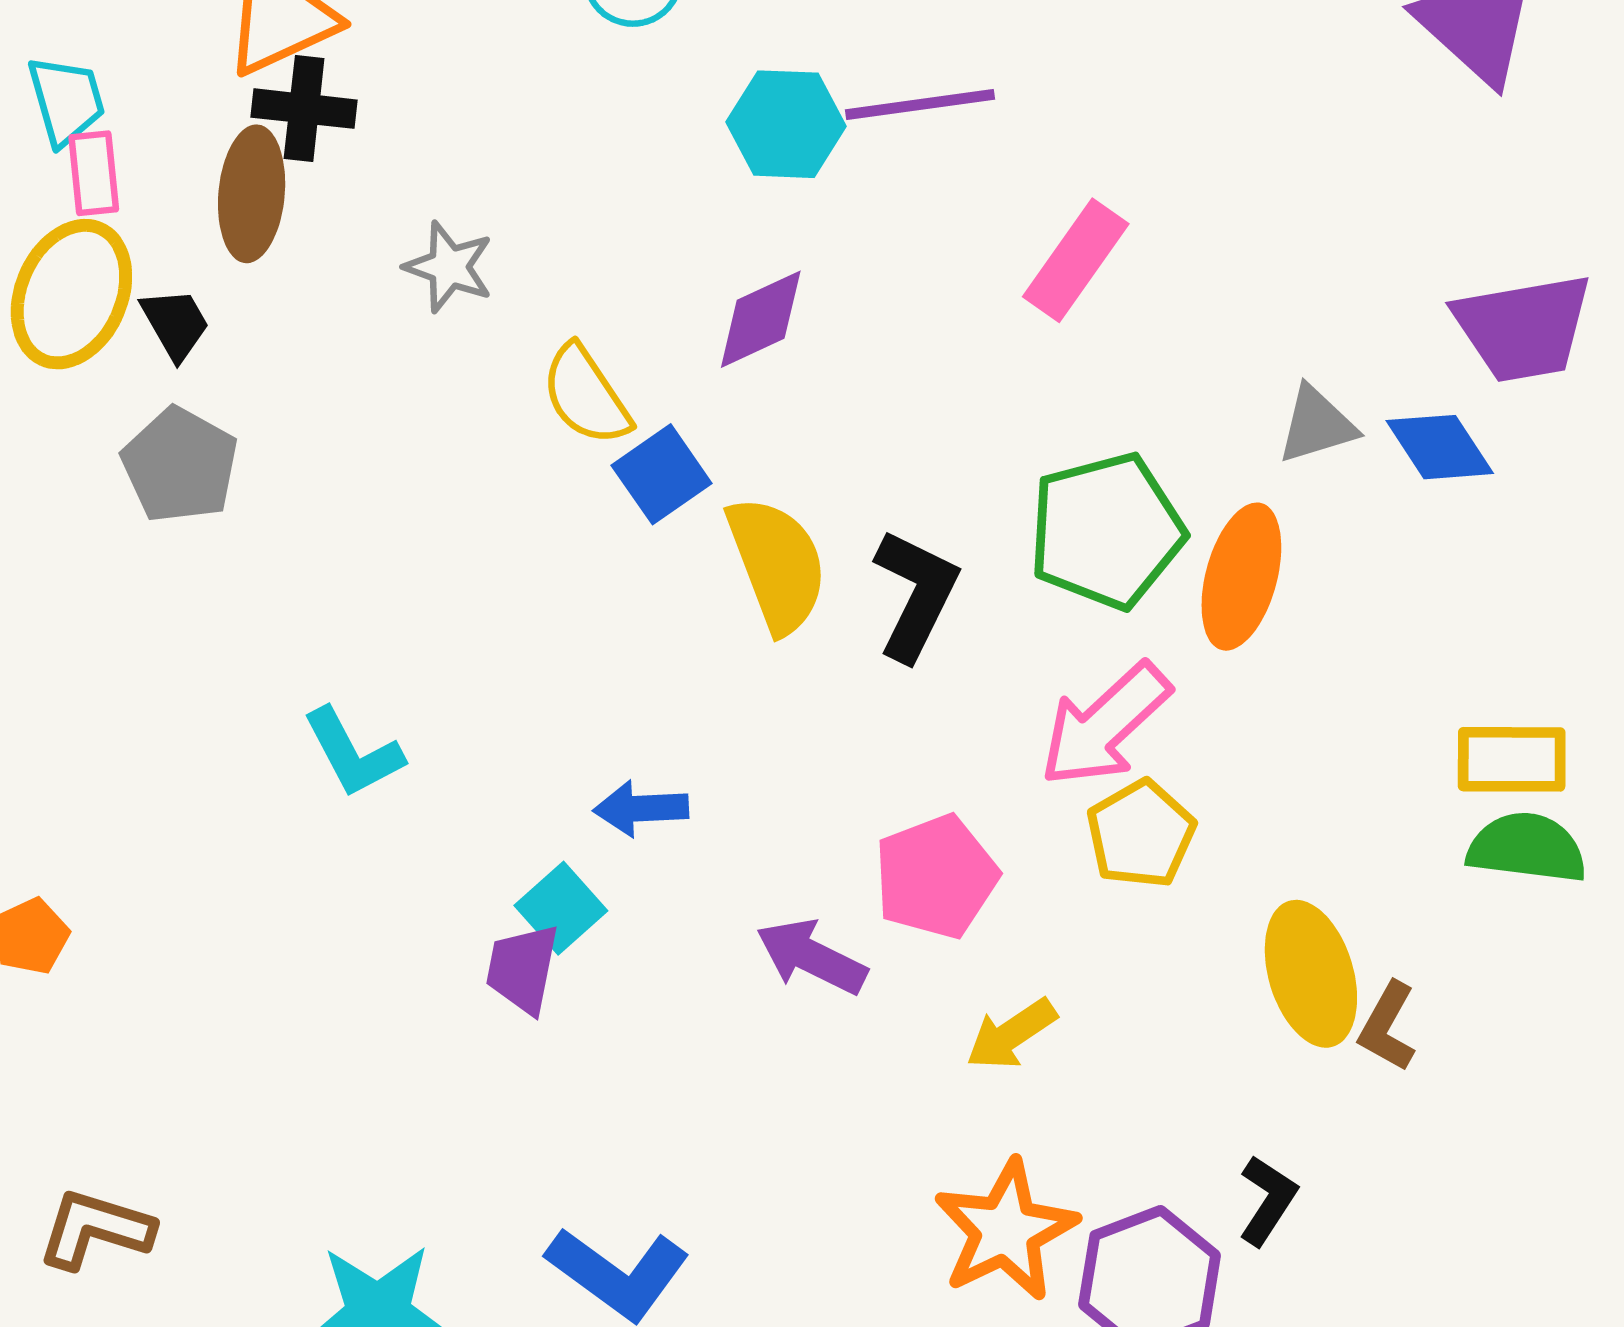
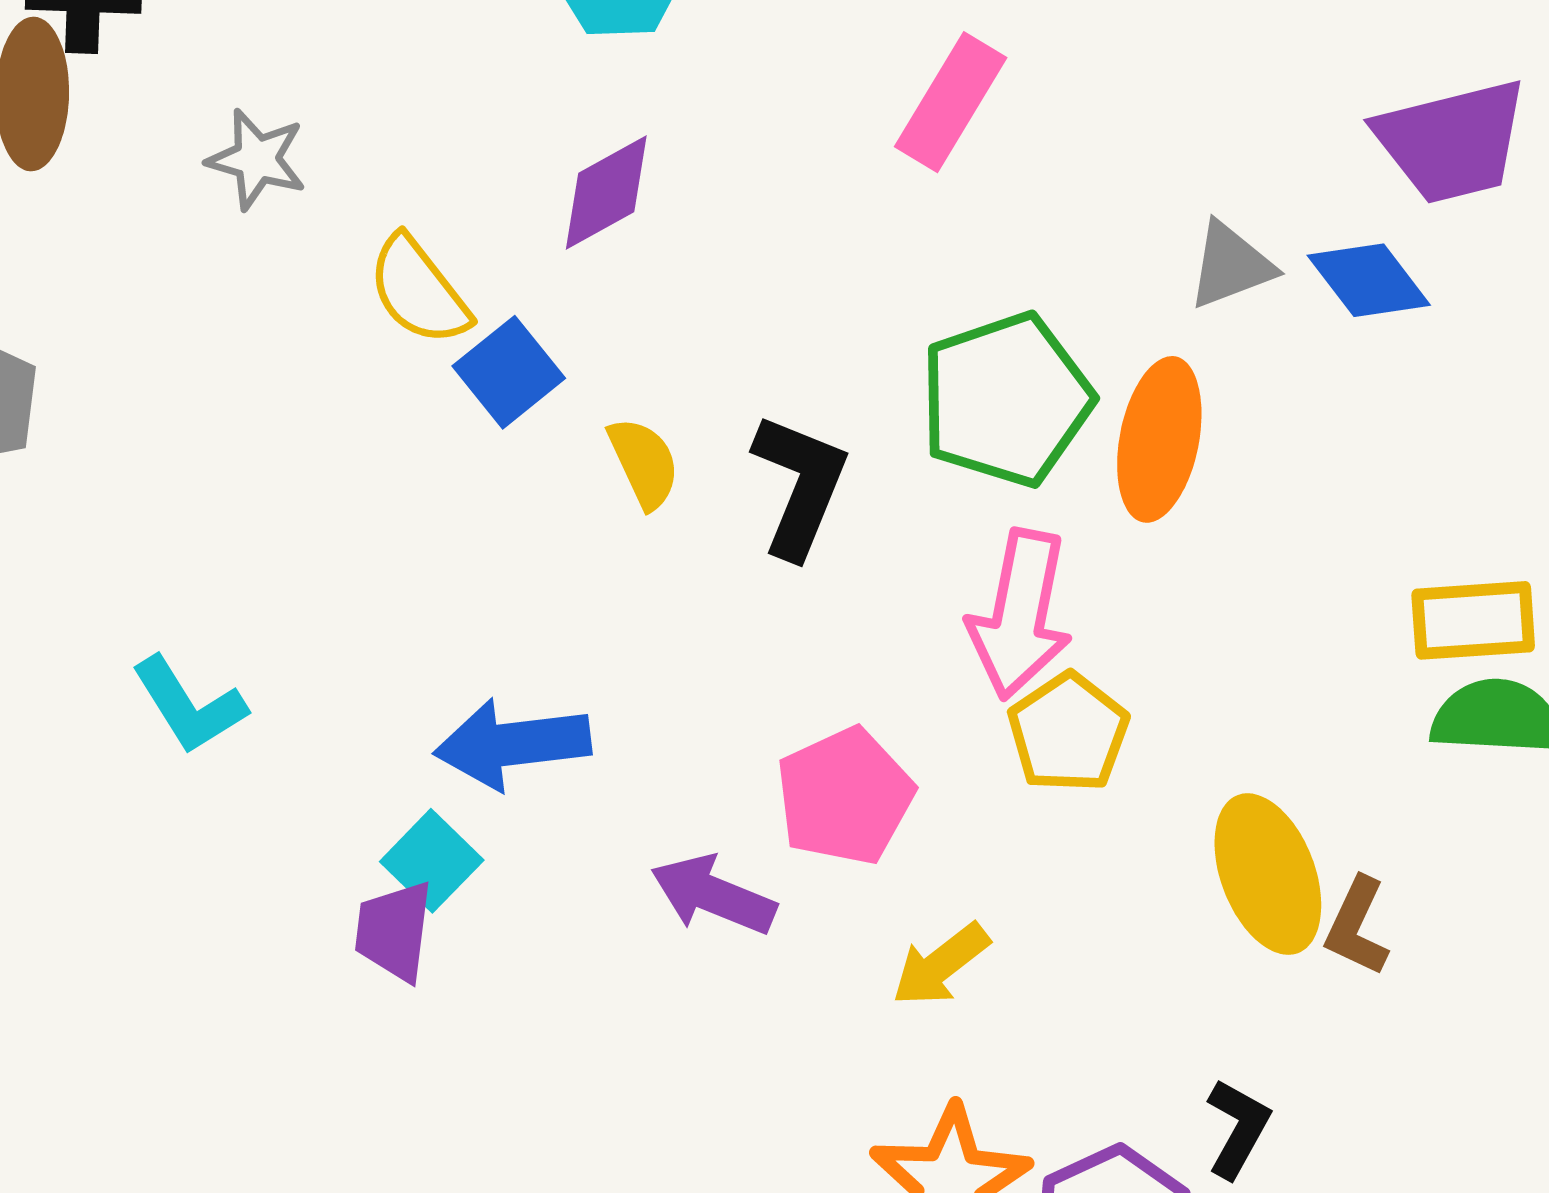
yellow semicircle: (777, 564) -> (644, 463), size x0.6
pink arrow: (1105, 725) -> (1020, 614), turned -32
blue arrow: (641, 808) -> (512, 744), size x1.5

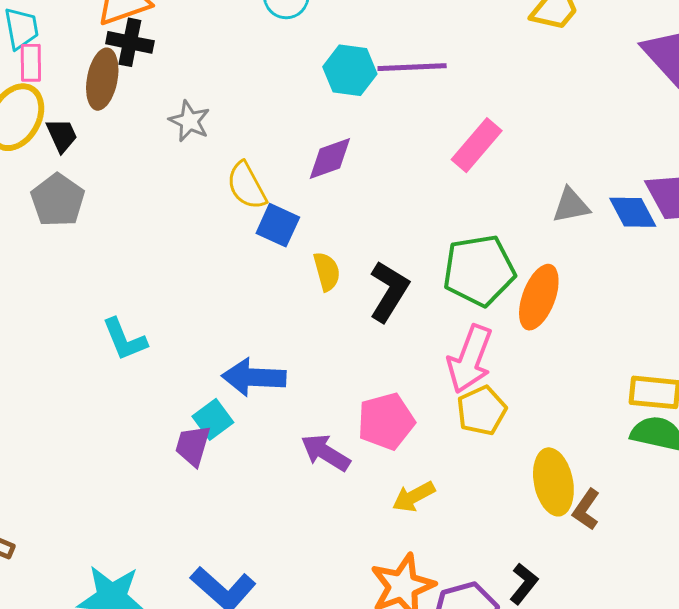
gray triangle: (1231, 265) -> (571, 205), moved
blue diamond: (1369, 280) -> (633, 212), moved
blue square: (509, 372) -> (278, 225), turned -36

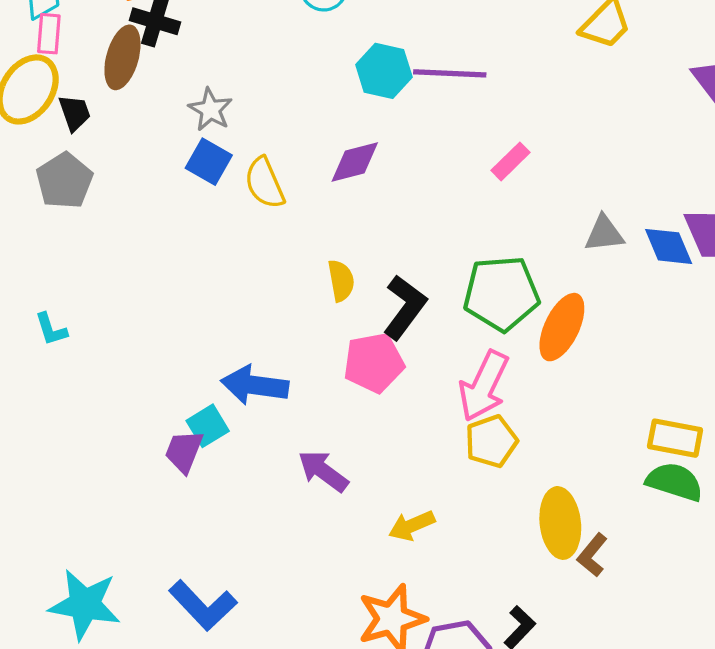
pink rectangle: (477, 145) -> (510, 161), size x0.7
blue square: (278, 225) -> (209, 162), moved
cyan L-shape: (124, 339) -> (51, 329), moved, size x0.7
pink pentagon: (386, 421) -> (374, 363), moved

